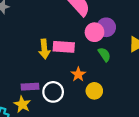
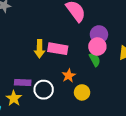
pink circle: (94, 32) -> (97, 47), moved

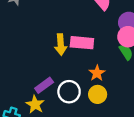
purple rectangle: (23, 83) -> (44, 85), turned -35
yellow circle: (82, 92) -> (98, 94), moved

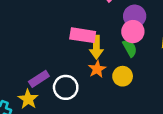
yellow arrow: (61, 44) -> (96, 47), moved
yellow circle: (98, 94) -> (123, 76), moved

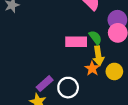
yellow arrow: (96, 47) -> (98, 56), moved
green semicircle: (130, 48) -> (95, 38), moved

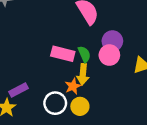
yellow circle: (114, 71) -> (80, 106), moved
white circle: (68, 88) -> (55, 103), moved

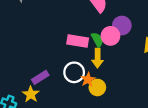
pink circle: (109, 55) -> (110, 36), moved
orange star: (73, 86) -> (88, 79), moved
white circle: (55, 103) -> (74, 72), moved

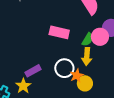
green semicircle: (97, 40) -> (88, 39), turned 56
pink rectangle: (78, 41) -> (59, 32), moved

